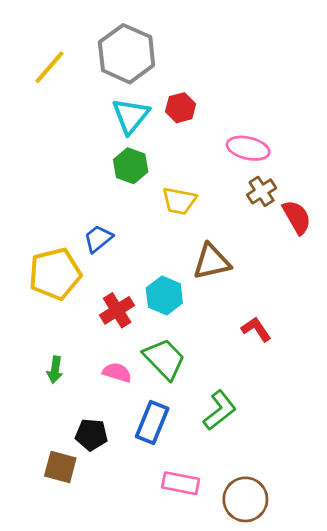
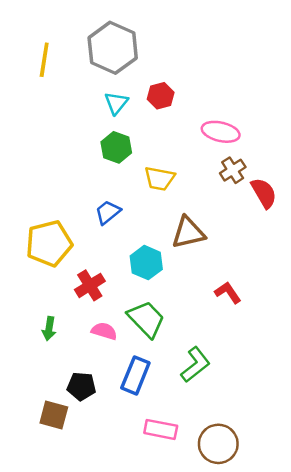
yellow line: (50, 67) -> (44, 60), turned -32
cyan triangle: (131, 116) -> (116, 103), size x0.7
blue trapezoid: (98, 239) -> (108, 212), moved
red cross: (117, 310) -> (90, 285), moved

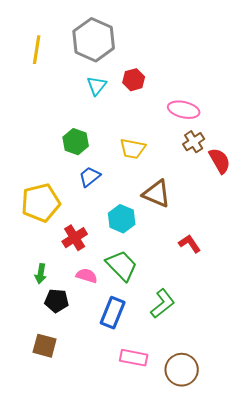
green hexagon: (116, 147) -> (76, 142), moved
brown triangle: (188, 233) -> (157, 194), turned 36
black pentagon: (81, 386) -> (57, 301), moved

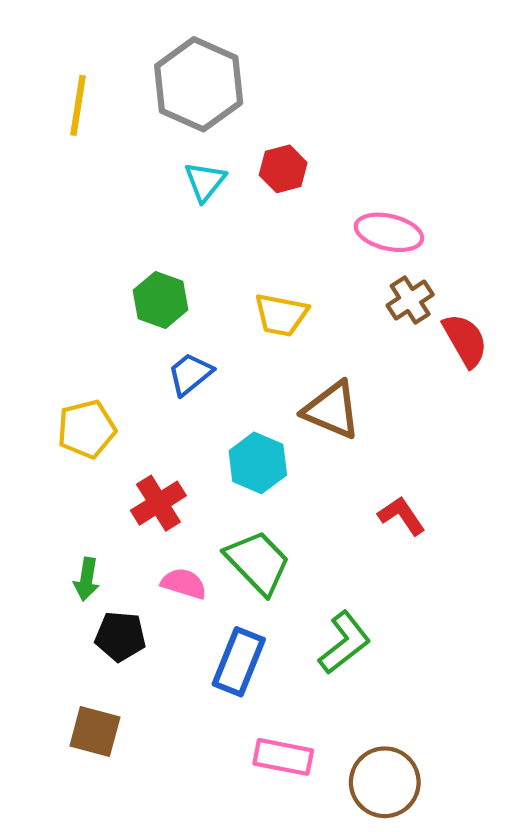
yellow pentagon: (41, 203) -> (86, 429), size x0.7

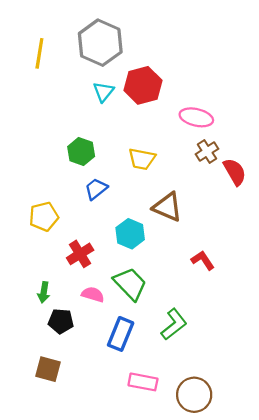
red hexagon: (283, 169) -> (143, 85), size x1.6

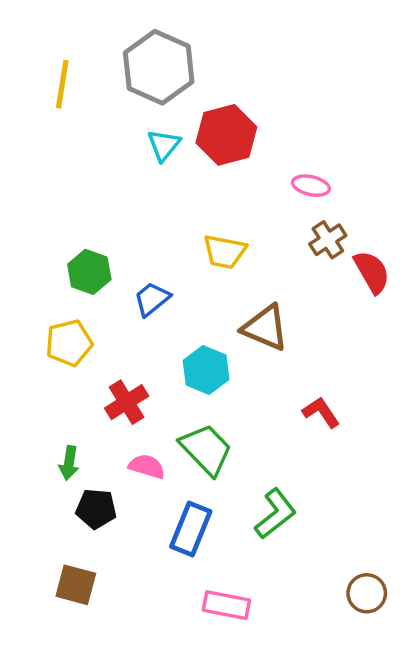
pink ellipse: (196, 117) -> (311, 186), size x0.7
green hexagon: (81, 152) -> (89, 272), moved
brown circle: (194, 395) -> (367, 593), moved, size x0.7

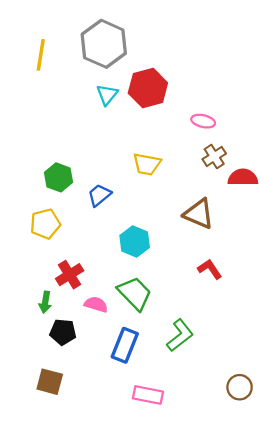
red semicircle: (372, 272) -> (243, 177), turned -60
brown triangle: (265, 328) -> (199, 214), moved
red cross: (127, 402) -> (70, 275), moved

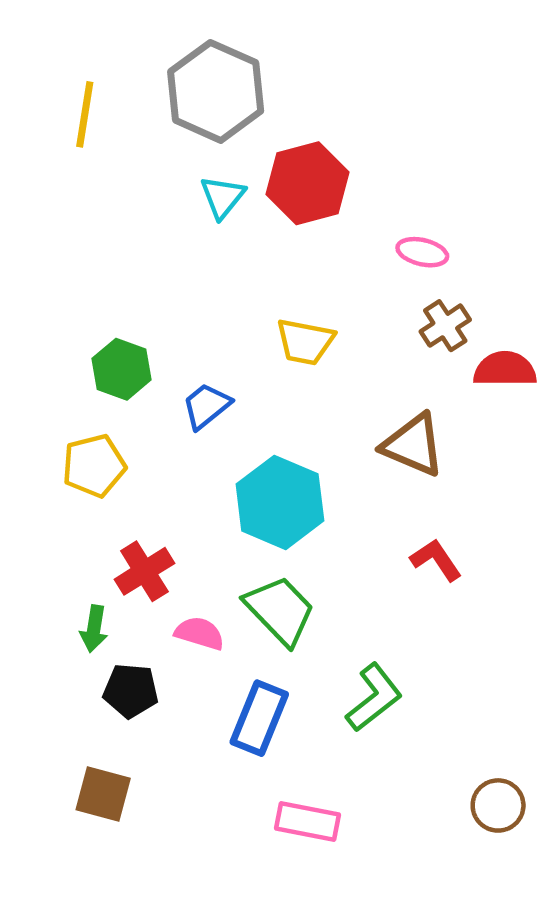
cyan hexagon: (135, 241) -> (280, 502), size x1.4

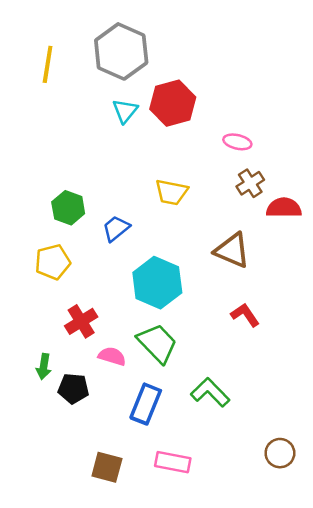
green arrow: (94, 629) -> (44, 367), moved
green L-shape: (374, 698) -> (210, 392), turned -96
brown square: (103, 794) -> (107, 467), moved

